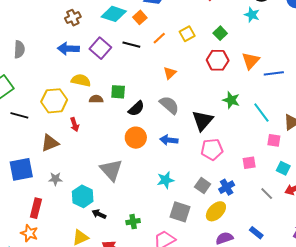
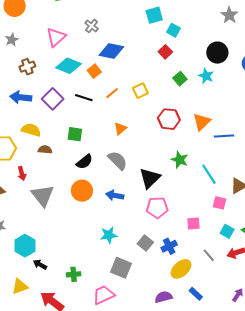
green square: (220, 33) -> (180, 79), moved
green square: (118, 92) -> (75, 134), moved
gray triangle: (111, 170) -> (43, 196), moved
yellow ellipse: (216, 211) -> (181, 269), moved

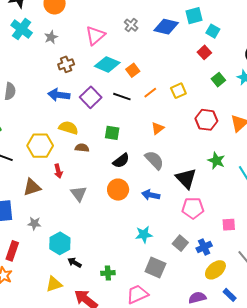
blue diamond: (111, 51) -> (166, 27), moved
black triangle: (150, 178) -> (186, 178), turned -30
gray triangle: (43, 196) -> (79, 194), size x0.7

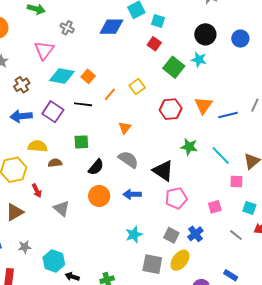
gray cross: (131, 25) -> (67, 28), moved
green square: (218, 80) -> (174, 67), size x1.5
yellow ellipse: (215, 270) -> (180, 260), moved

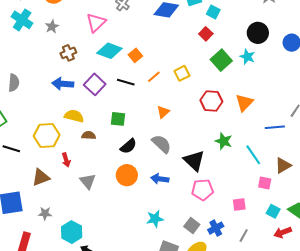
blue line: (228, 115) -> (275, 127), moved
gray line: (236, 235) -> (244, 236), moved, turned 72

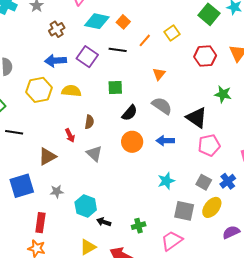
yellow hexagon: (47, 135) -> (39, 90), moved
brown semicircle: (89, 135) -> (89, 122), moved, turned 104

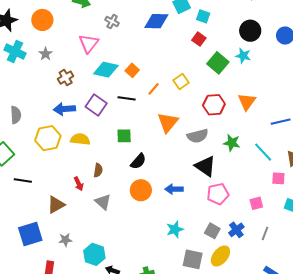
orange triangle: (159, 74) -> (168, 122), size x1.6
gray semicircle: (162, 106) -> (198, 136), moved, turned 130

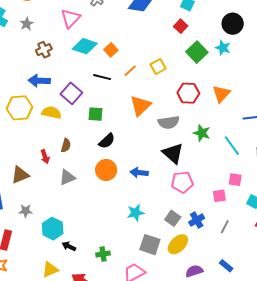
purple square: (96, 105) -> (71, 93), moved
pink square: (278, 178) -> (235, 180), moved
gray triangle: (103, 202) -> (67, 177), turned 48

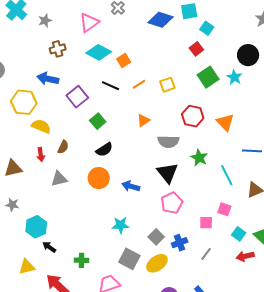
orange triangle: (221, 94) -> (225, 122), turned -36
orange triangle: (140, 106) -> (143, 120), size x0.6
yellow semicircle: (52, 113) -> (41, 126), moved
green square: (96, 114) -> (98, 121), turned 35
pink pentagon: (182, 182) -> (172, 203), turned -30

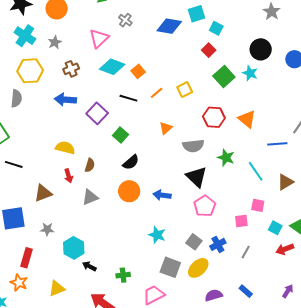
yellow hexagon: (24, 102) -> (30, 71), moved
cyan star: (121, 225) -> (157, 235), turned 30
yellow triangle: (27, 267) -> (57, 288), moved

